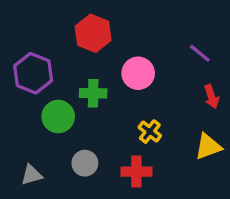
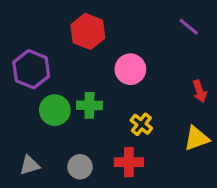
purple line: (200, 53) -> (189, 27), moved
green cross: (93, 93) -> (89, 105), moved
gray circle: (85, 163) -> (80, 167), moved

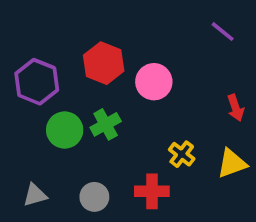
red hexagon: (88, 31) -> (104, 63), moved
green cross: (89, 105) -> (106, 124), turned -30
yellow cross: (141, 124) -> (182, 154), moved

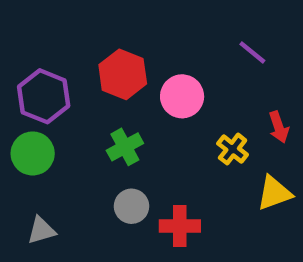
purple line: (223, 32) -> (252, 52), moved
green circle: (65, 130) -> (33, 153), moved
yellow cross: (182, 154) -> (233, 149), moved
gray circle: (94, 197) -> (132, 206), moved

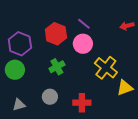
purple line: (252, 52) -> (84, 24), moved
red arrow: (279, 127) -> (127, 26), moved, turned 96
yellow cross: (233, 149) -> (106, 68), size x1.6
gray circle: (132, 206) -> (50, 97), moved

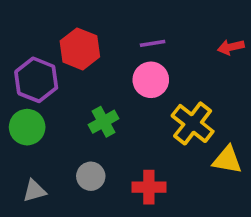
purple line: (84, 24) -> (153, 43), turned -48
red hexagon: (56, 34) -> (80, 49), moved
yellow triangle: (125, 88) -> (227, 160), turned 30

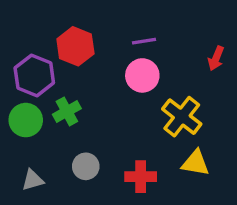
red arrow: (231, 47) -> (216, 58), moved, turned -55
green cross: (103, 122) -> (67, 111), moved
yellow triangle: (227, 160) -> (195, 163), moved

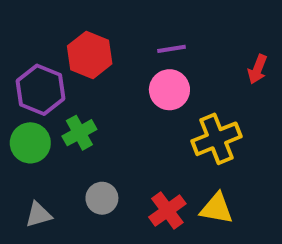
yellow cross: (182, 117) -> (217, 139), turned 30
yellow triangle: (195, 163) -> (217, 208), moved
red cross: (141, 177) -> (167, 210), turned -36

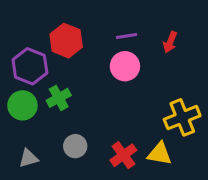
red arrow: (257, 69) -> (170, 42), moved
yellow cross: (217, 139) -> (182, 117), moved

